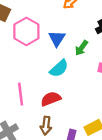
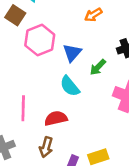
cyan semicircle: (59, 68) -> (70, 86), turned 84

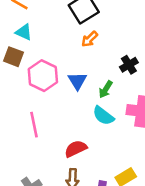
cyan semicircle: (70, 86) -> (103, 116), moved
pink line: (23, 108) -> (34, 125), moved

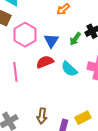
green arrow: (106, 89) -> (75, 39), moved
red semicircle: (76, 149) -> (45, 62), moved

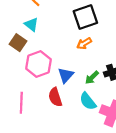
red semicircle: (45, 62) -> (55, 97), turned -96
cyan semicircle: (69, 69) -> (88, 101), moved

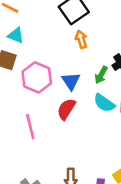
orange arrow: (84, 43) -> (81, 39), turned 120
red semicircle: (55, 97) -> (66, 109), turned 66

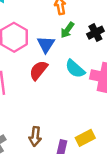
green arrow: (101, 75) -> (67, 30), moved

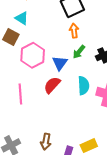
cyan semicircle: (75, 69) -> (84, 86), turned -138

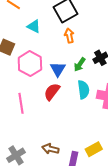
cyan triangle: (22, 18) -> (34, 26), moved
green arrow: (79, 52) -> (80, 64), moved
brown arrow: (46, 142) -> (50, 149), turned 98

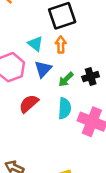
cyan triangle: (34, 26) -> (35, 44), moved
blue triangle: (58, 69) -> (43, 69), moved

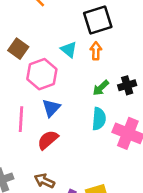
blue triangle: (43, 69) -> (51, 108), moved
red semicircle: (29, 104) -> (48, 140), moved

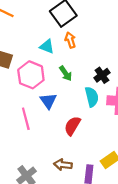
black cross: (127, 85) -> (102, 75), moved
green arrow: (101, 88) -> (66, 73), moved, turned -63
red semicircle: (48, 140) -> (72, 126), moved

